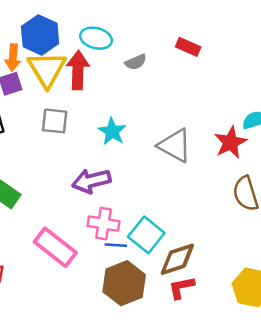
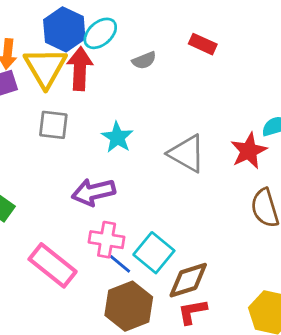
blue hexagon: (40, 35) -> (64, 29), moved
cyan ellipse: (96, 38) -> (100, 33), turned -56
blue line: (116, 245) -> (120, 264), turned 35

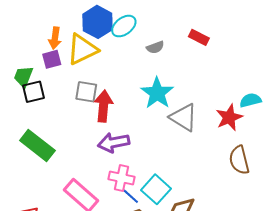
yellow triangle: (45, 67) -> (82, 49), turned 32
red arrow: (80, 69) -> (103, 106), moved
cyan star: (117, 137) -> (157, 93), moved, size x1.4

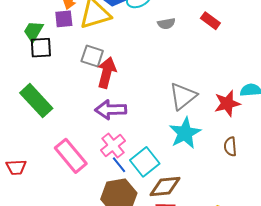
cyan star: (157, 93) -> (185, 133), moved
gray triangle: (184, 117) -> (183, 96), turned 40
brown semicircle: (239, 160) -> (230, 147), size x0.7
pink cross: (122, 178) -> (113, 146), turned 30

